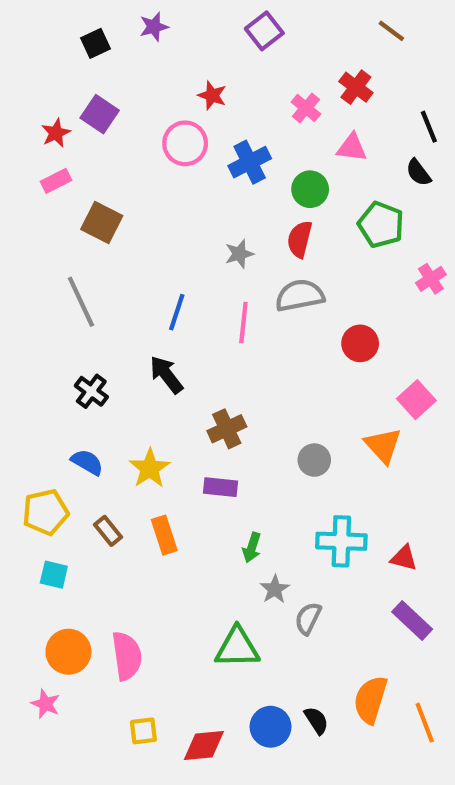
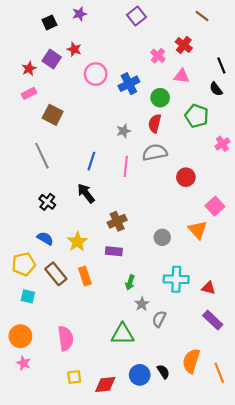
red star: (212, 95) -> (74, 49), moved
brown rectangle: (108, 531) -> (56, 274), size x1.5
orange circle: (68, 652) -> (20, 336), moved

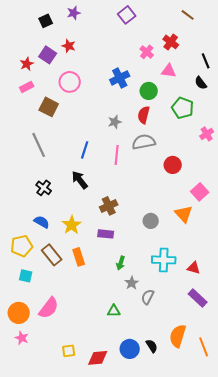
pink circle: (96, 74) -> (70, 82), moved
green triangle: (122, 334) -> (114, 311), size x0.6
pink semicircle: (66, 338) -> (49, 308), moved, turned 45

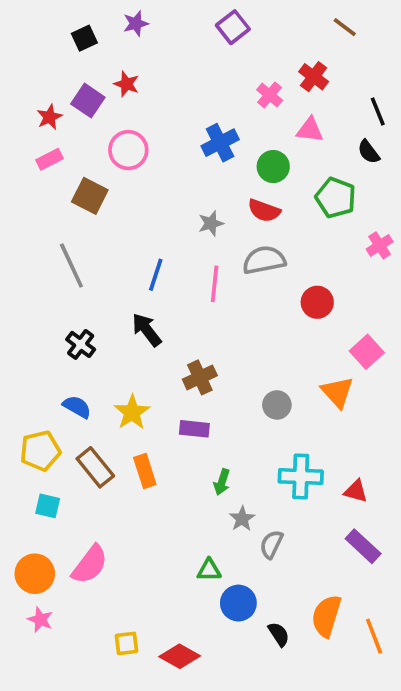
red semicircle: (144, 115) -> (264, 211), turned -84
blue circle: (130, 349) -> (238, 603), moved
red diamond: (98, 358) -> (180, 656), turned 35

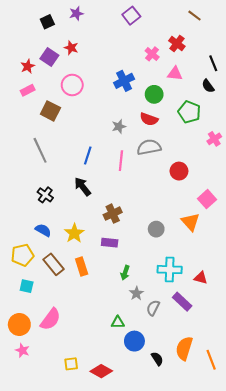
purple rectangle: (363, 546) -> (182, 302), moved

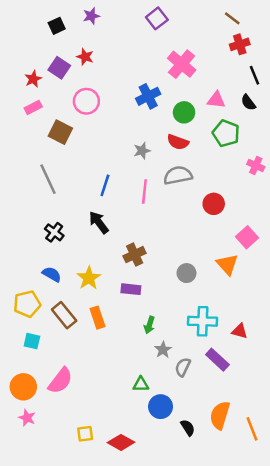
red cross: (177, 44) -> (240, 44), moved, turned 35
pink cross: (152, 54) -> (182, 64), size x1.6
pink triangle: (175, 74) -> (216, 100), moved
pink cross: (214, 139) -> (256, 166), turned -32

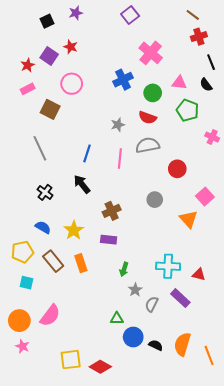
gray circle: (186, 273) -> (155, 200), moved
black semicircle: (188, 428) -> (156, 345), moved, turned -32
yellow square: (85, 434) -> (71, 360), size x1.5

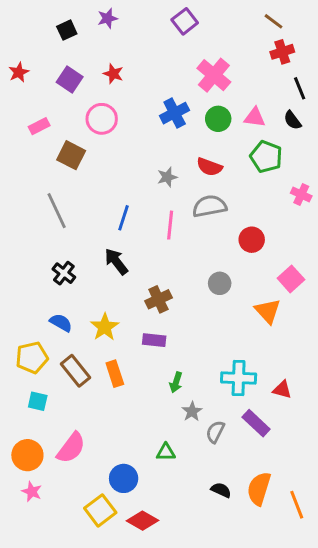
red star: (71, 47) -> (113, 74), moved
red star: (28, 65) -> (19, 72), moved
green circle: (153, 93) -> (218, 119), moved
blue circle: (133, 337) -> (124, 478), moved
yellow square: (71, 360) -> (100, 510), turned -30

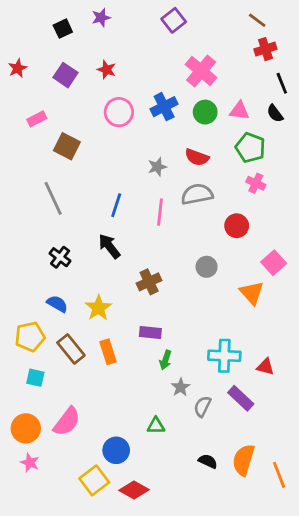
pink circle: (102, 119) -> (119, 112), moved
pink cross: (301, 195) -> (256, 183), moved
purple rectangle: (154, 340) -> (150, 333), moved

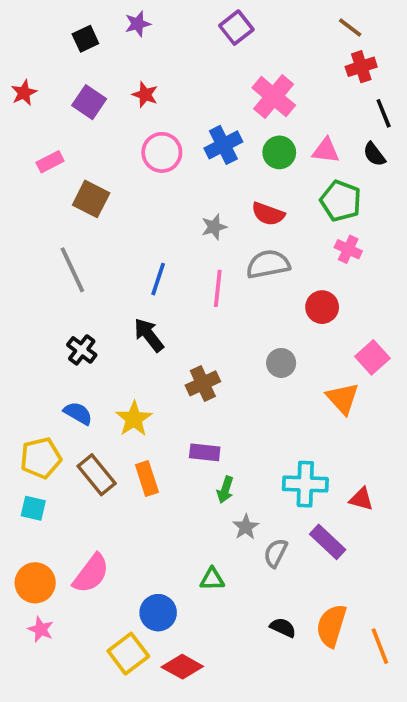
cyan square: (35, 378) -> (33, 508), moved

